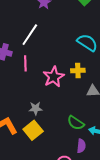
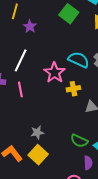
pink star: (54, 77) -> (55, 73), moved

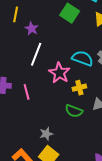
white line: (21, 60) -> (36, 54), moved
green semicircle: (79, 141) -> (74, 111), moved

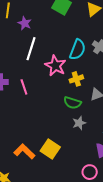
cyan semicircle: (83, 58) -> (78, 50), turned 95
gray star: (46, 134) -> (79, 123), moved

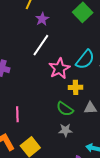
pink line: (24, 87) -> (17, 114), moved

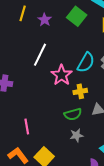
purple star: (42, 19) -> (45, 20), moved
green semicircle: (65, 109) -> (73, 114), turned -42

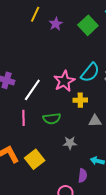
white line: (40, 55) -> (32, 90), moved
green semicircle: (73, 114) -> (52, 119), moved
pink line: (27, 126) -> (23, 118), moved

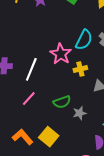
pink line: (23, 118) -> (29, 99), turned 56
green semicircle: (52, 119) -> (62, 102), moved

